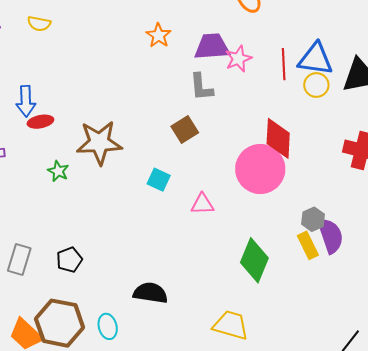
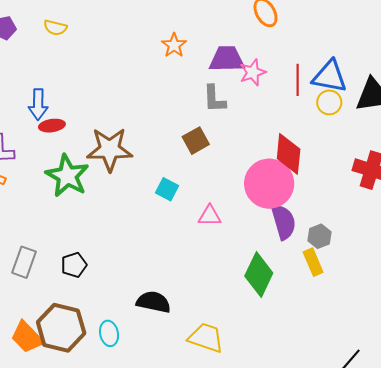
green star: (58, 171) -> (67, 176), size x2.0
purple semicircle: (331, 236) -> (284, 222), moved
yellow trapezoid: (231, 325) -> (206, 338), moved

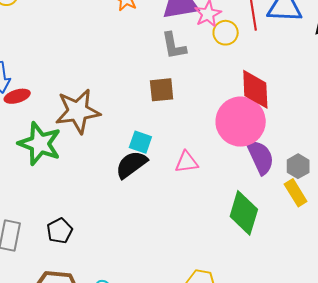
yellow circle: (329, 102) -> (226, 33), moved
brown square: (196, 141) -> (162, 90), turned 32
black semicircle: (153, 302) -> (131, 165), moved, turned -40

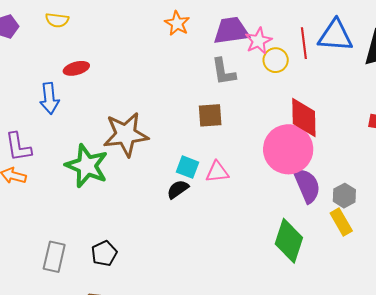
red ellipse: (17, 96) -> (76, 68), moved
pink triangle: (187, 162) -> (217, 172), moved
black semicircle: (131, 165) -> (178, 189), size x0.7

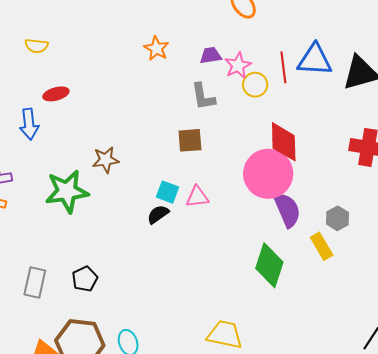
purple trapezoid: (231, 31) -> (211, 55), size x0.6
brown star: (126, 134) -> (106, 160), size x0.6
green star: (87, 166) -> (67, 191), turned -30
gray hexagon: (344, 196) -> (338, 218), moved

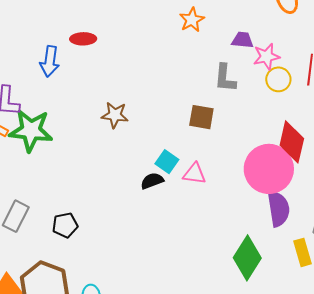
green star: (67, 191) -> (31, 130), moved

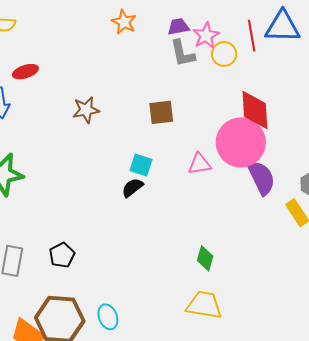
gray L-shape: (225, 78) -> (182, 53), moved
brown star: (115, 115) -> (86, 110), moved
pink triangle: (194, 174) -> (200, 164), moved
green diamond: (247, 258) -> (205, 258), moved, size x0.6

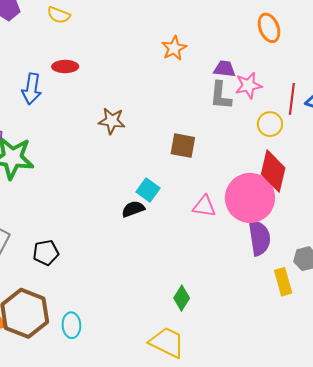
yellow circle: (224, 54) -> (270, 124), moved

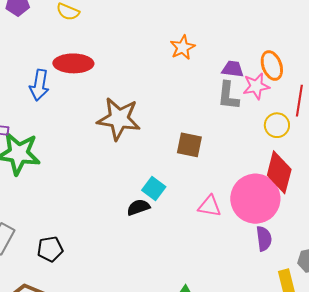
orange ellipse: (269, 28) -> (272, 66), moved
red ellipse: (65, 67) -> (73, 63), size x1.5
brown star: (112, 121) -> (119, 119), size x1.6
purple semicircle: (259, 238) -> (264, 239), size x0.7

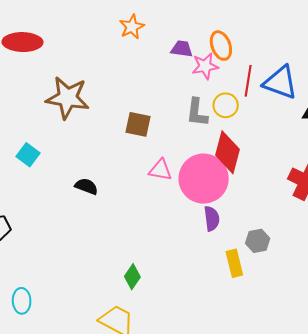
gray L-shape: (228, 96) -> (197, 112), moved
cyan square: (154, 189) -> (28, 155), moved
pink triangle: (210, 206) -> (160, 170), moved
black semicircle: (138, 207) -> (86, 186), turned 40

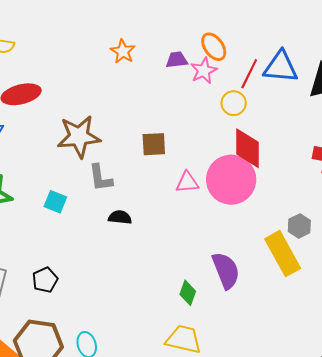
red line: (248, 81) -> (249, 74), turned 32
gray L-shape: (197, 112) -> (101, 178), moved
purple semicircle: (212, 219) -> (226, 270), moved, size x1.5
yellow rectangle: (234, 263) -> (283, 254), size x1.6

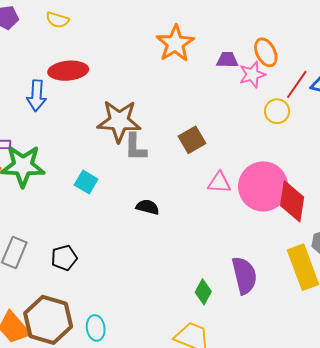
orange star: (123, 51) -> (175, 43), size x1.5
brown square: (154, 144) -> (192, 140), turned -36
red diamond: (248, 148) -> (292, 201), moved
gray L-shape: (101, 178) -> (135, 147), moved

